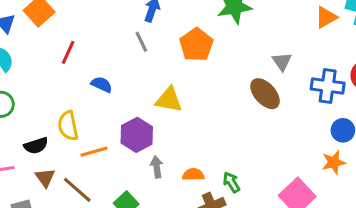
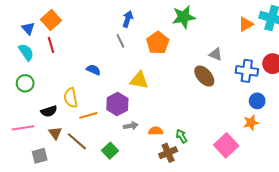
red line: (68, 52) -> (51, 45), moved, turned -42
gray triangle: (282, 62) -> (216, 54), turned -32
gray arrow: (157, 167) -> (131, 126), turned 88

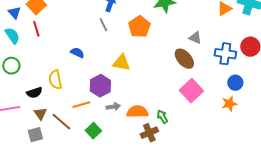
orange line: (88, 115) -> (81, 105), moved
orange semicircle: (156, 131) -> (137, 112), size x1.5
pink square: (226, 145) -> (191, 91), moved
gray square: (40, 156) -> (35, 135), moved

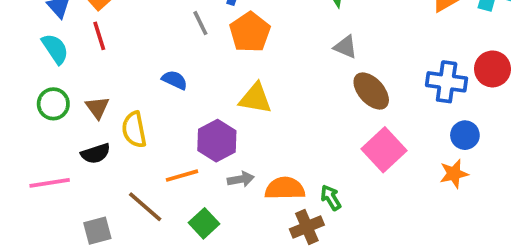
gray line: (103, 25) -> (200, 23), moved
orange pentagon: (139, 27) -> (250, 32), moved
gray triangle: (195, 38) -> (345, 47), moved
brown triangle: (40, 114) -> (97, 108), moved

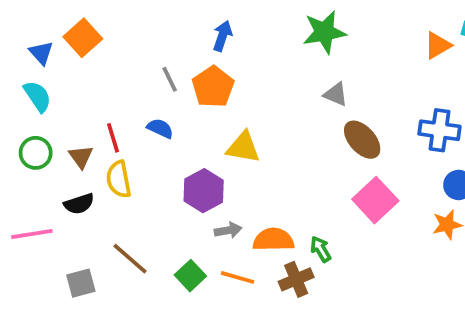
gray line: (200, 23) -> (170, 79), moved
orange pentagon: (250, 32) -> (213, 87), moved
red line: (99, 36) -> (113, 138), moved
orange line: (182, 176) -> (238, 277), moved, turned 32

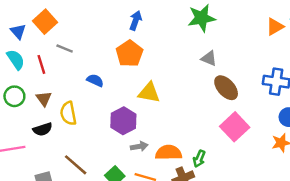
gray line: (170, 79) -> (65, 49), moved, turned -42
red line: (113, 138) -> (41, 64), moved
green arrow: (321, 249) -> (199, 159), turned -126

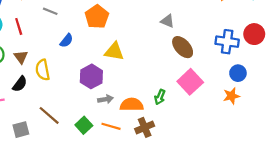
gray line: (65, 49) -> (50, 11), moved
blue semicircle: (95, 80) -> (66, 41), turned 104
black semicircle: (43, 129) -> (20, 84), turned -35
green arrow: (199, 159) -> (160, 97), moved

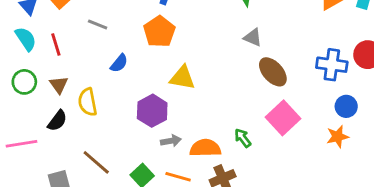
green arrow: (160, 97) -> (243, 138), turned 120

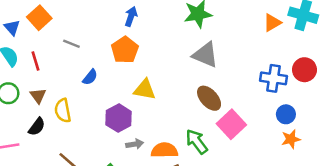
gray triangle: (253, 37) -> (205, 55), size x1.6
brown ellipse: (273, 72) -> (209, 98), moved
orange star: (338, 137) -> (291, 139), moved
green arrow: (243, 138) -> (197, 142), size x1.5

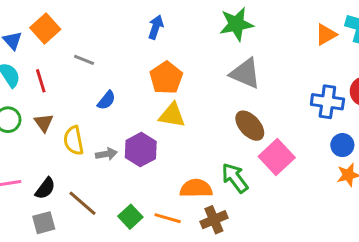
orange pentagon: (125, 50) -> (166, 78), moved
black semicircle: (37, 127) -> (45, 188), moved
gray arrow: (135, 144) -> (106, 154), moved

